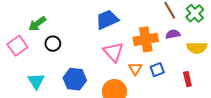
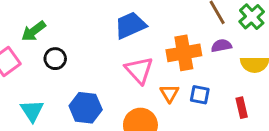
blue square: (157, 70) -> (200, 95), turned 32

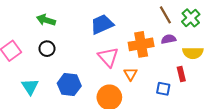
green arrow: (34, 31) -> (46, 20), moved, turned 54
blue square: (200, 95) -> (163, 89), moved
red rectangle: (242, 108) -> (181, 74), moved

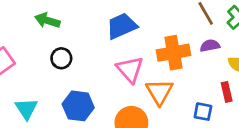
black circle: (47, 49) -> (61, 58), moved
orange triangle: (131, 74) -> (159, 92), size x1.5

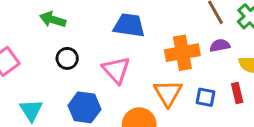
blue trapezoid: (122, 26) -> (129, 25), turned 32
pink triangle: (130, 69) -> (116, 70), moved
blue square: (203, 112) -> (205, 97), moved

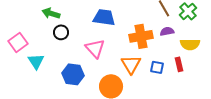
black circle: (67, 58) -> (61, 32), moved
cyan triangle: (31, 110) -> (36, 61), moved

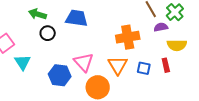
blue trapezoid: (104, 17) -> (77, 18), moved
purple semicircle: (167, 31) -> (161, 27), moved
pink triangle: (95, 48) -> (84, 62), moved

